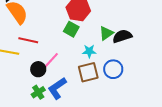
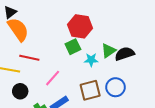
green square: (71, 29) -> (73, 47), turned 35
cyan star: (89, 51) -> (91, 60), moved
black circle: (38, 69) -> (20, 91), moved

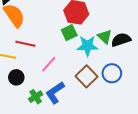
green triangle: (108, 51) -> (105, 37), turned -42
cyan star: (91, 60) -> (87, 46), size x1.5
brown square: (90, 90) -> (86, 76), turned -30

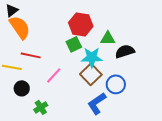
green triangle: (105, 37) -> (108, 38), moved, turned -42
brown square: (86, 76) -> (91, 74), moved
blue L-shape: (55, 93) -> (97, 103), moved

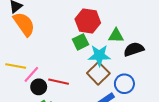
red line: (31, 55) -> (59, 82), moved
pink line: (54, 75) -> (31, 74), moved
black circle: (22, 88) -> (39, 87), moved

